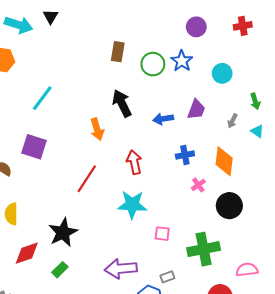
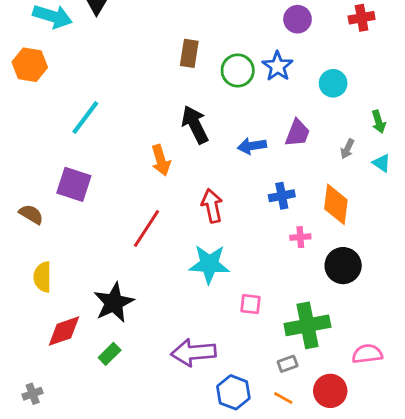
pink cross: (198, 185) -> (300, 237), turned 32
gray rectangle: (167, 277) -> (288, 364), moved

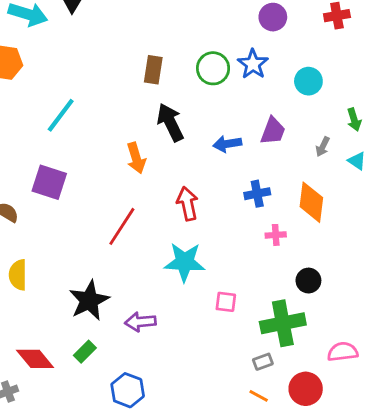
brown rectangle: (189, 53) -> (153, 70), moved
black circle: (343, 266) -> (308, 281), moved, size x0.7
red diamond: (64, 331) -> (35, 359), moved, turned 69
purple arrow: (194, 352) -> (140, 322), moved, size x0.7
blue hexagon: (233, 392) -> (128, 390), moved

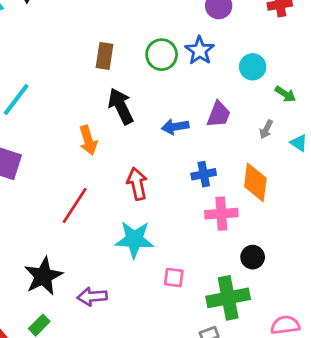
green arrow: (354, 120) -> (285, 94), moved, turned -40
pink cross: (276, 235) -> (221, 214), size x1.6

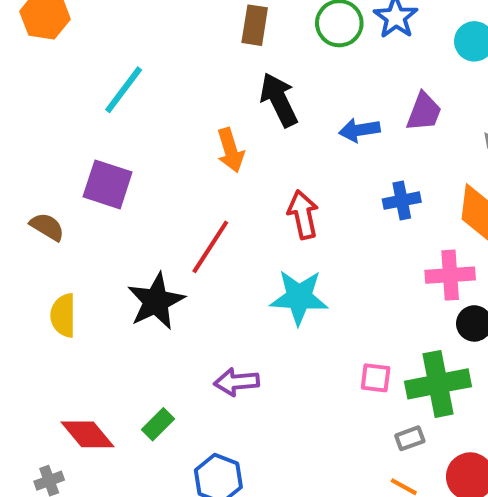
pink cross: (221, 214) -> (450, 275), moved
black star: (43, 276) -> (156, 301), moved
pink square: (174, 278) -> (376, 378), moved

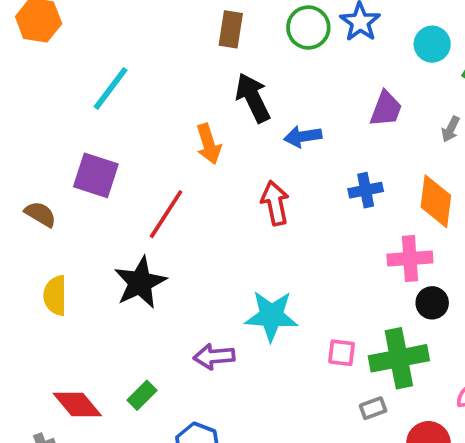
blue arrow: (359, 130) -> (303, 137), moved
red line: (210, 247) -> (166, 214), moved
cyan star: (299, 297) -> (271, 316), moved

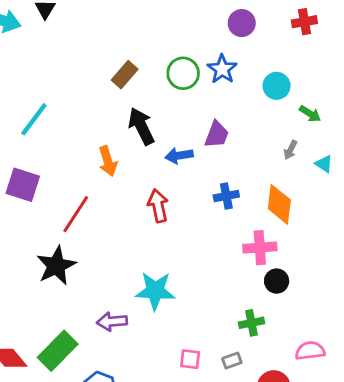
brown rectangle: (231, 29) -> (125, 75), turned 32
purple trapezoid: (386, 109) -> (217, 135), moved
pink square: (342, 353) -> (190, 359), moved
green cross: (399, 358) -> (251, 323), size x0.6
green rectangle: (142, 395) -> (58, 351), size x1.8

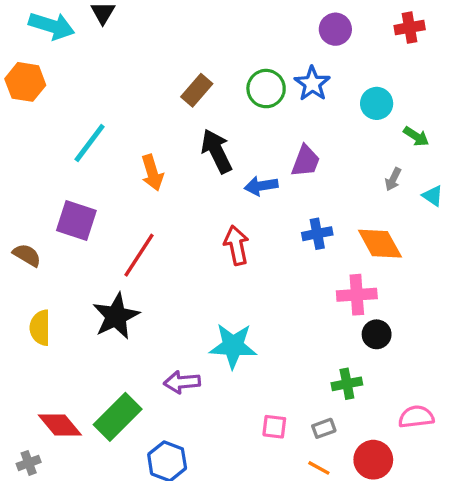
orange arrow: (108, 161) -> (152, 173), moved
orange diamond: (279, 204) -> (380, 244), turned -36

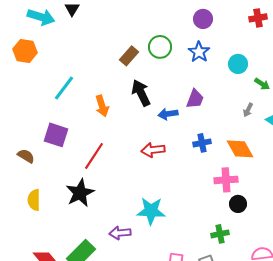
purple circle: (335, 29) -> (203, 19), moved
green circle: (266, 89) -> (160, 47), moved
red arrow: (236, 245) -> (153, 150), turned -85

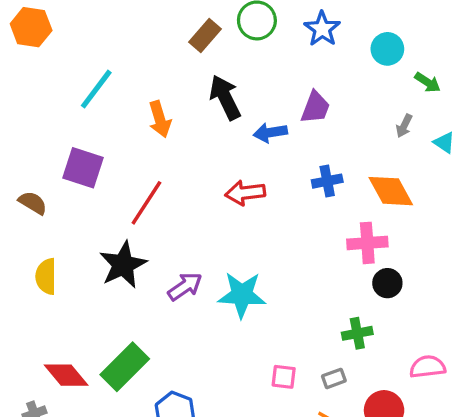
purple arrow: (120, 233) -> (185, 286), moved, turned 150

